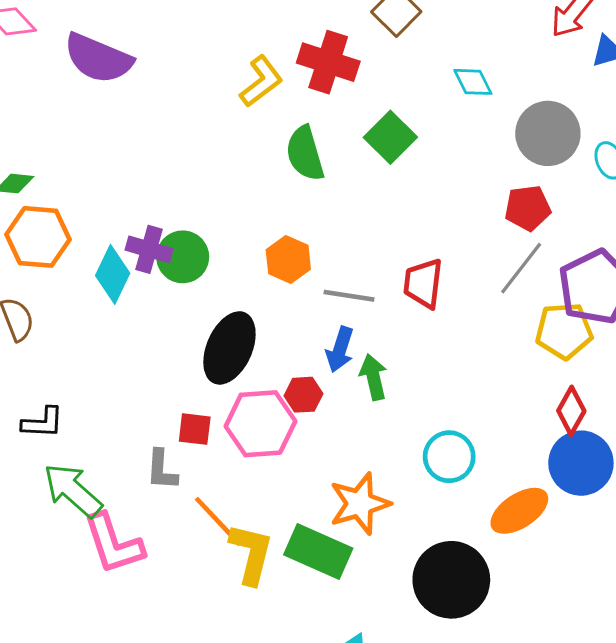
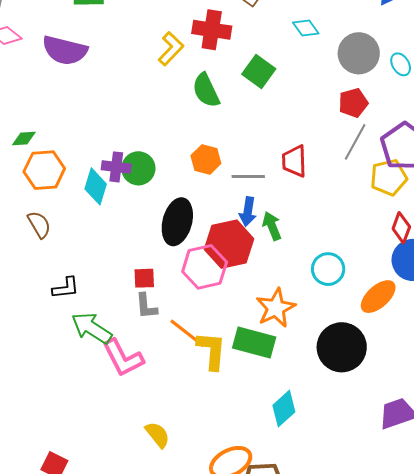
red hexagon: (303, 395) -> (229, 244), size x2.0
red square: (195, 429) -> (144, 278), moved

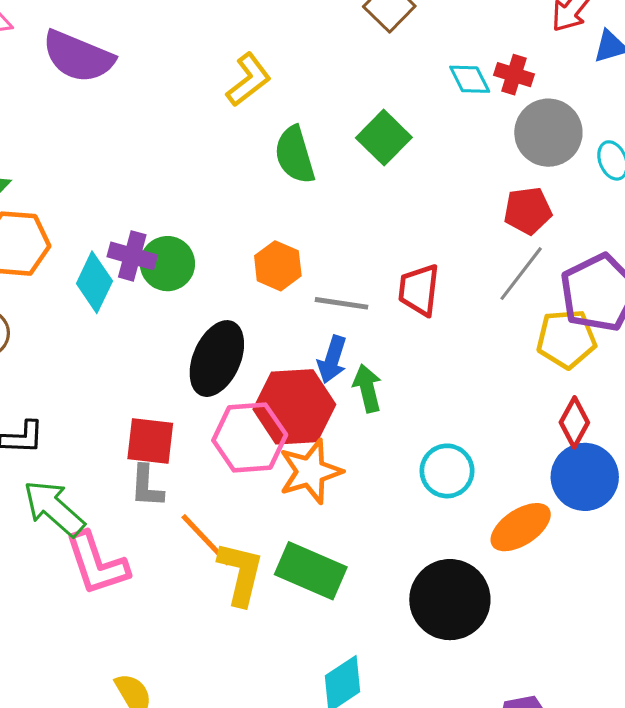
red cross: (212, 30) -> (514, 75), moved, size x0.6
red square: (144, 278) -> (150, 441), size x1.4
orange star: (276, 308) -> (310, 472), moved

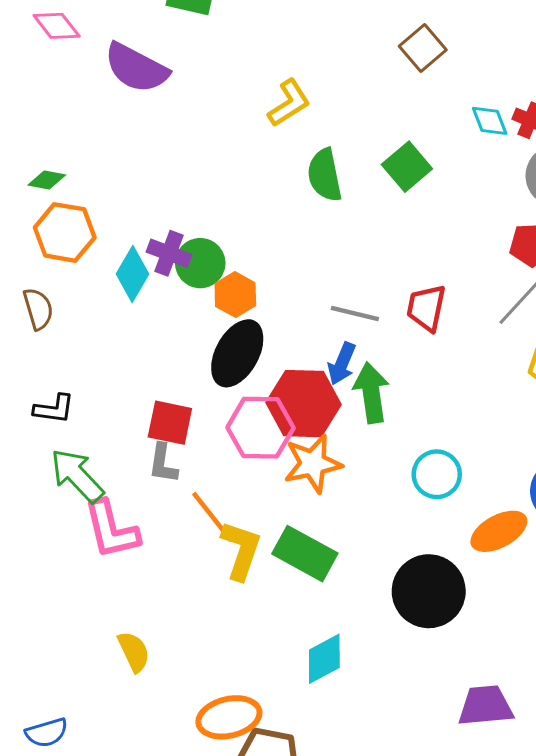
orange hexagon: (278, 266) -> (235, 295), moved
green arrow: (367, 388) -> (371, 393), size x1.4

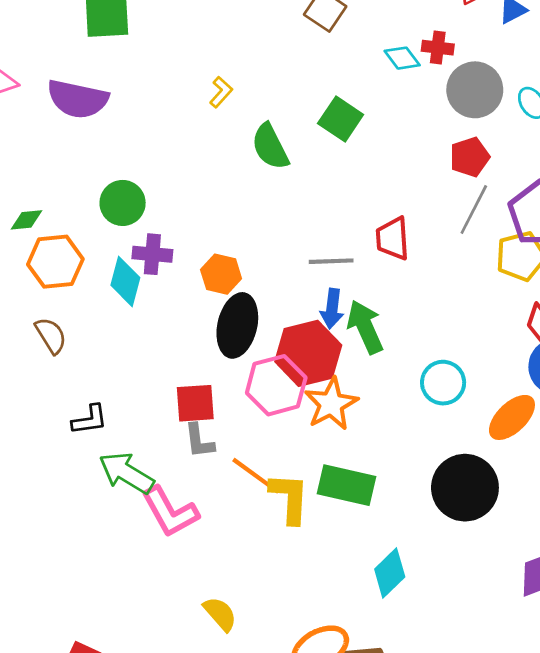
yellow L-shape: (289, 103) -> (221, 92), size x0.7
green circle: (200, 263) -> (123, 203), moved

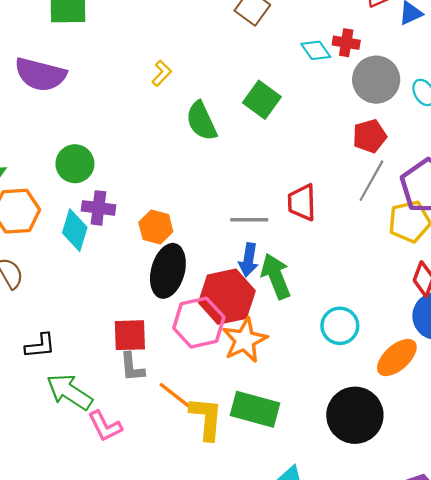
pink L-shape: (170, 512) -> (105, 426), size x0.7

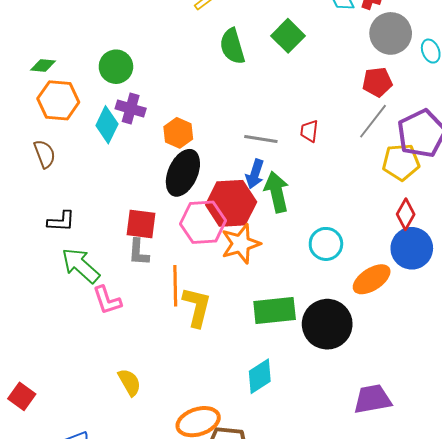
red trapezoid: (302, 202) -> (309, 131), size x0.7
orange line: (179, 398) -> (175, 286), turned 42
green rectangle: (255, 409) -> (275, 311), moved, turned -30

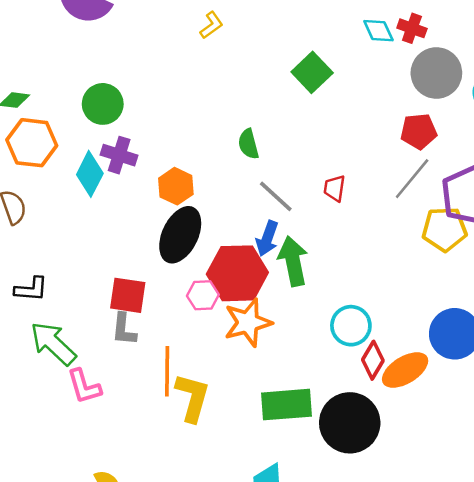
green semicircle: (232, 46) -> (248, 144), moved, size x0.7
gray line: (261, 139) -> (276, 196), turned 32
red diamond: (406, 214) -> (373, 360), moved
pink hexagon: (203, 222) -> (203, 295), size x0.6

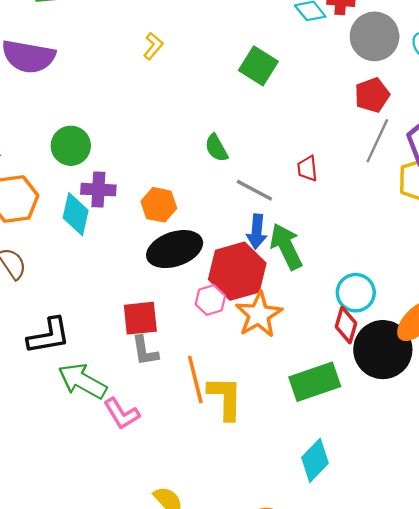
black ellipse: (180, 235) -> (175, 249), turned 60
black L-shape: (31, 289) -> (49, 336), size x1.4
red diamond: (373, 360) -> (346, 325), moved
black circle: (350, 423) -> (383, 350), moved

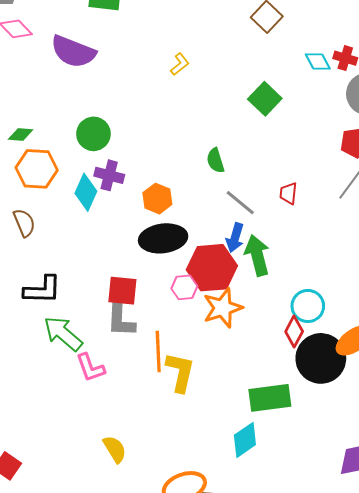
gray L-shape: (145, 351) -> (121, 319), size x1.4
green rectangle: (315, 382) -> (270, 398), moved

